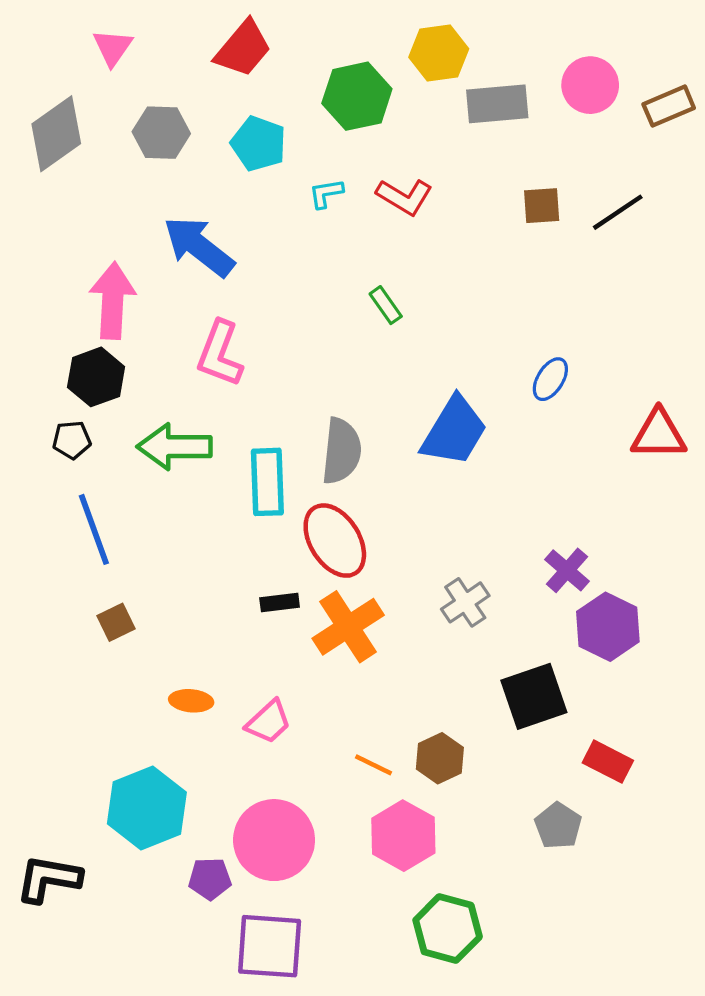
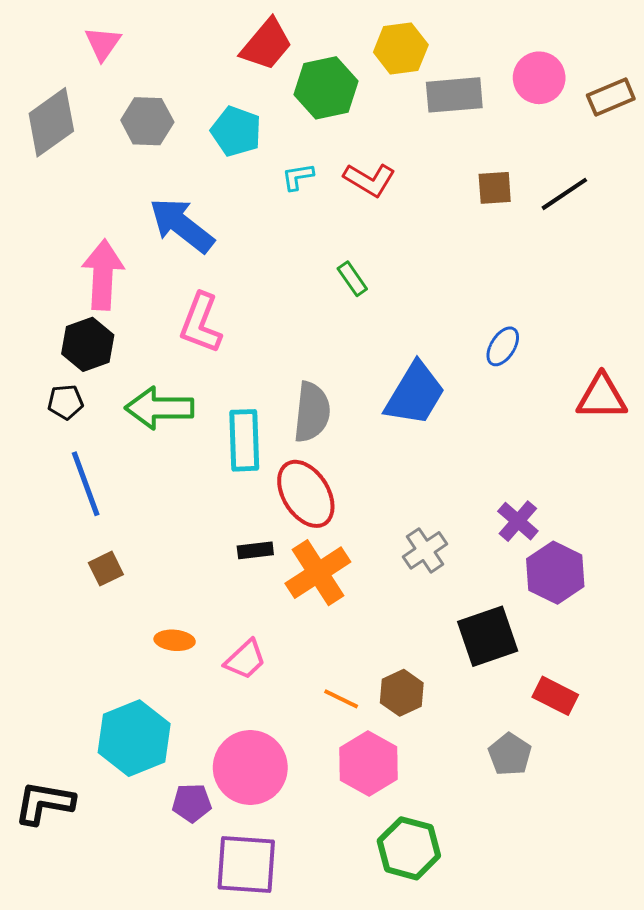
red trapezoid: (243, 49) -> (266, 44), moved

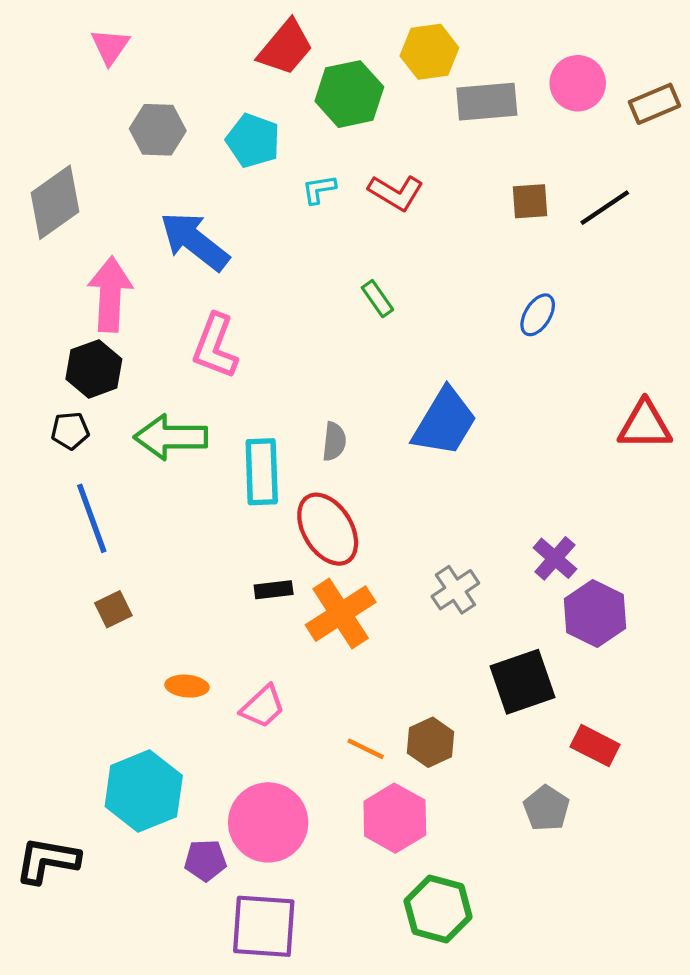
gray diamond: (51, 122) -> (55, 202), moved
blue ellipse: (503, 346) -> (538, 315), moved
gray semicircle: (312, 412) -> (334, 441), size x0.6

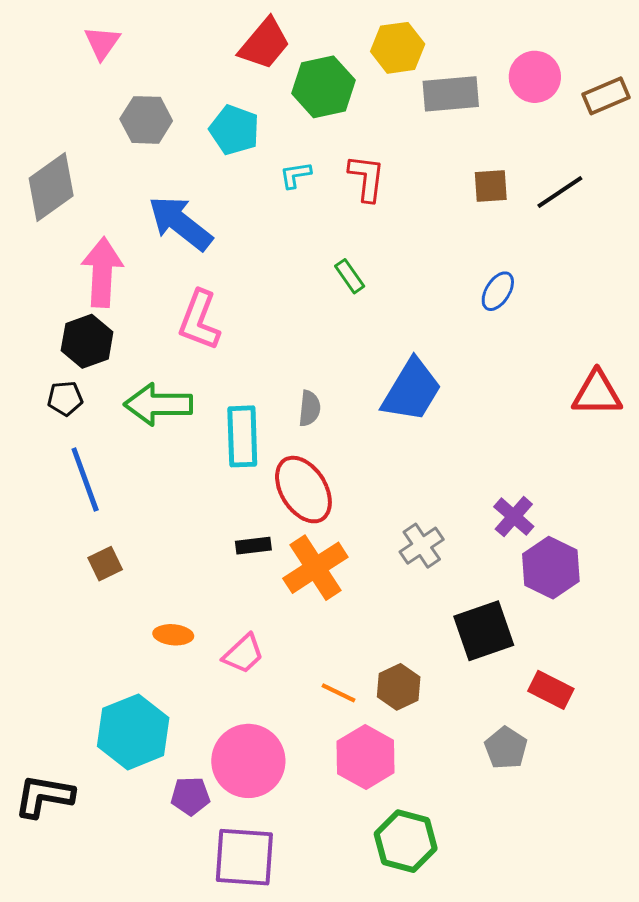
red L-shape: (396, 193) -> (367, 178), turned -114

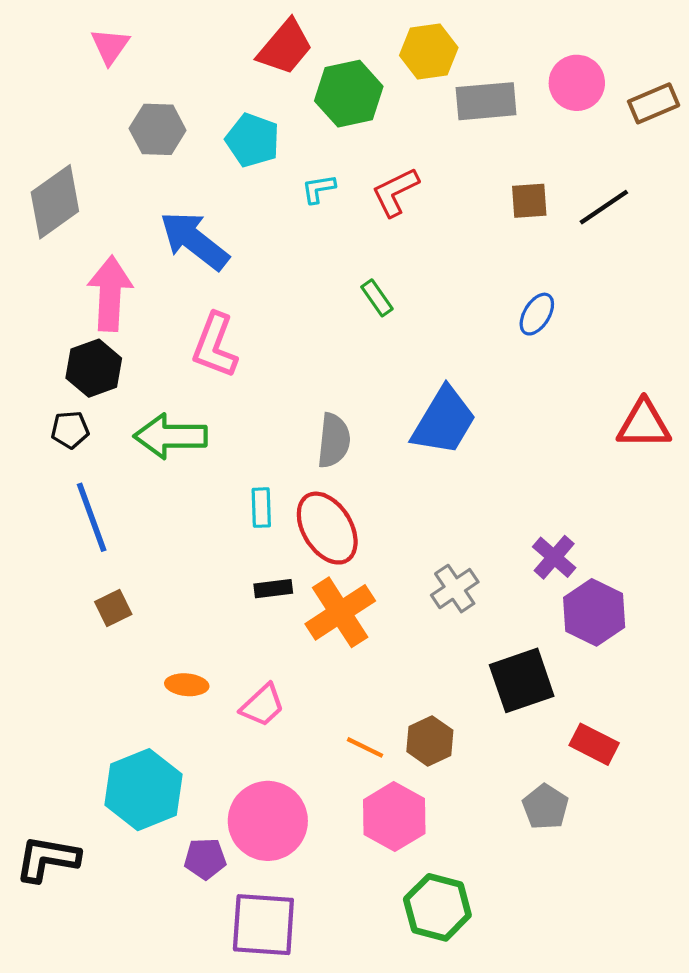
red L-shape: (367, 178) -> (395, 192), turned -123
gray semicircle: (309, 408) -> (334, 441), size x1.4
cyan rectangle: (242, 436) -> (261, 508), moved, size x0.6

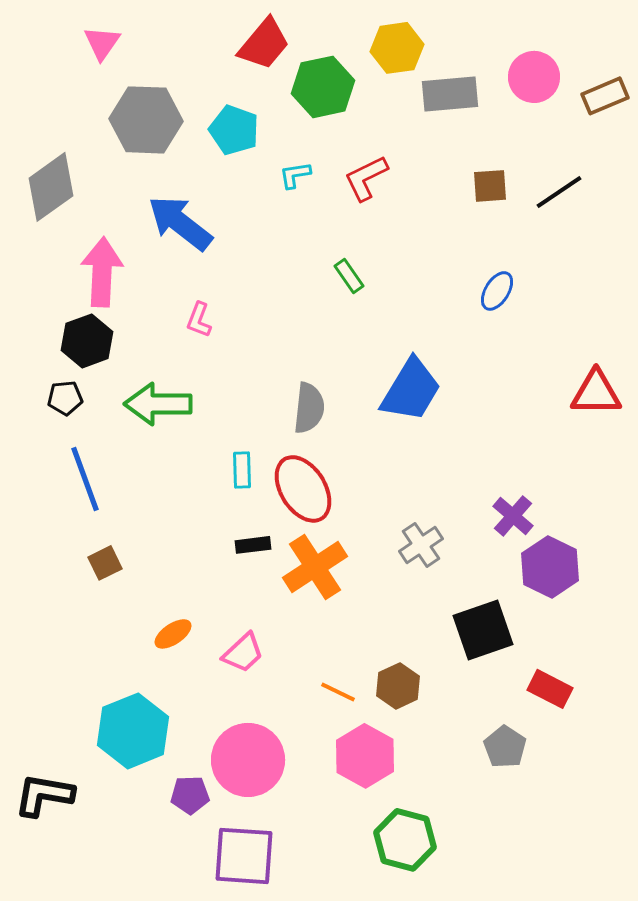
gray hexagon: (158, 129) -> (146, 120), size x1.4
pink L-shape: (215, 345) -> (199, 320), size x0.6
orange ellipse: (187, 685) -> (173, 634), turned -39

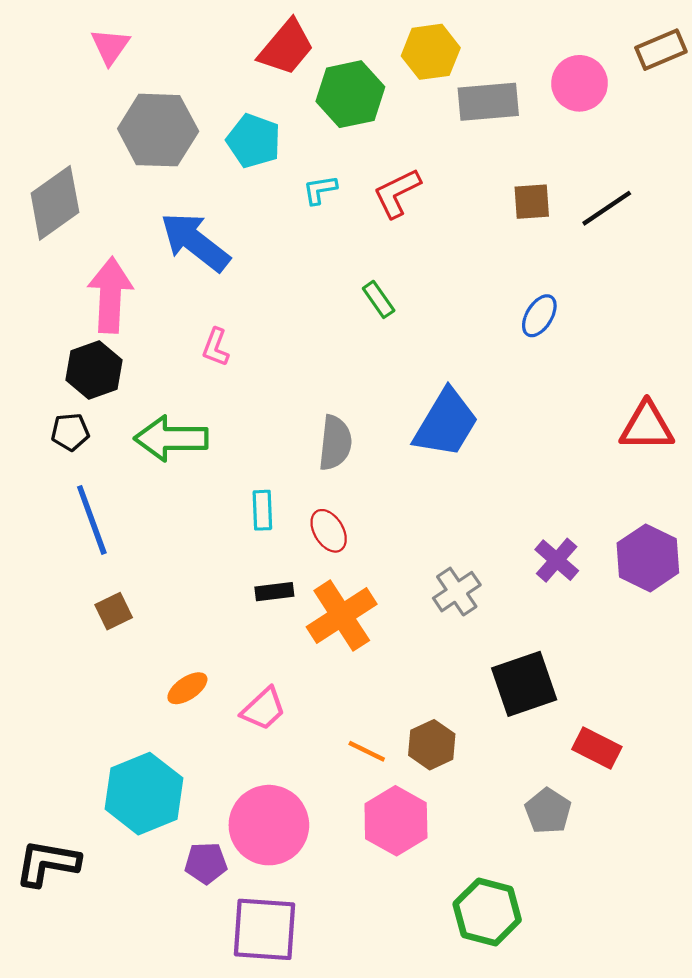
brown rectangle: (605, 96) -> (661, 50), moved
red ellipse: (303, 489) -> (329, 531), size x0.6
purple hexagon: (550, 567) -> (648, 558), moved
green hexagon: (405, 840) -> (487, 912), moved

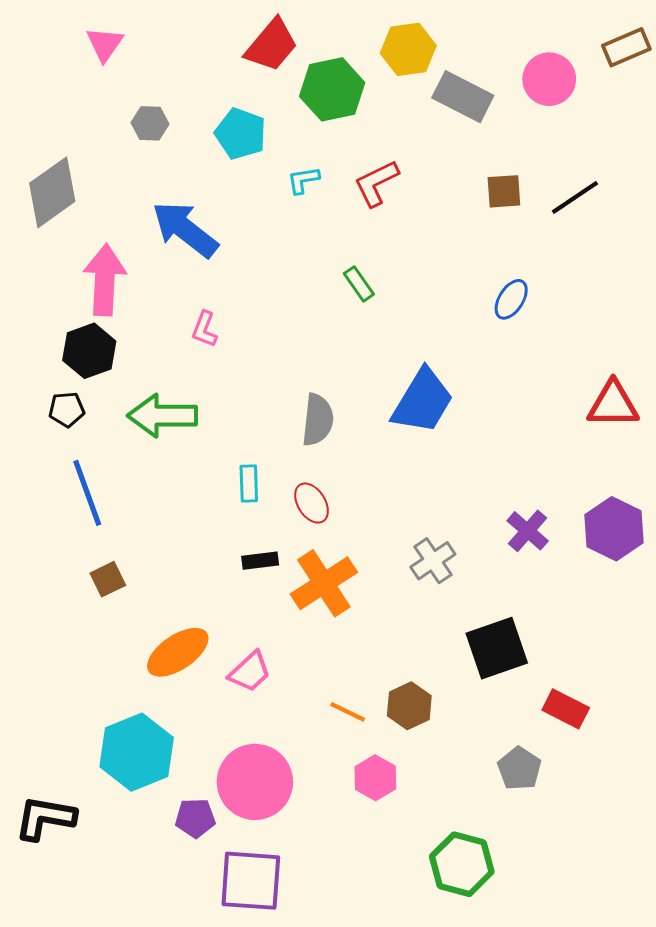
gray rectangle: (488, 102) -> (463, 97), turned 32
gray hexagon: (158, 130) -> (150, 123), size x0.5
orange ellipse: (187, 688) -> (178, 652), size x1.6
pink hexagon: (396, 821) -> (375, 778), size x0.7

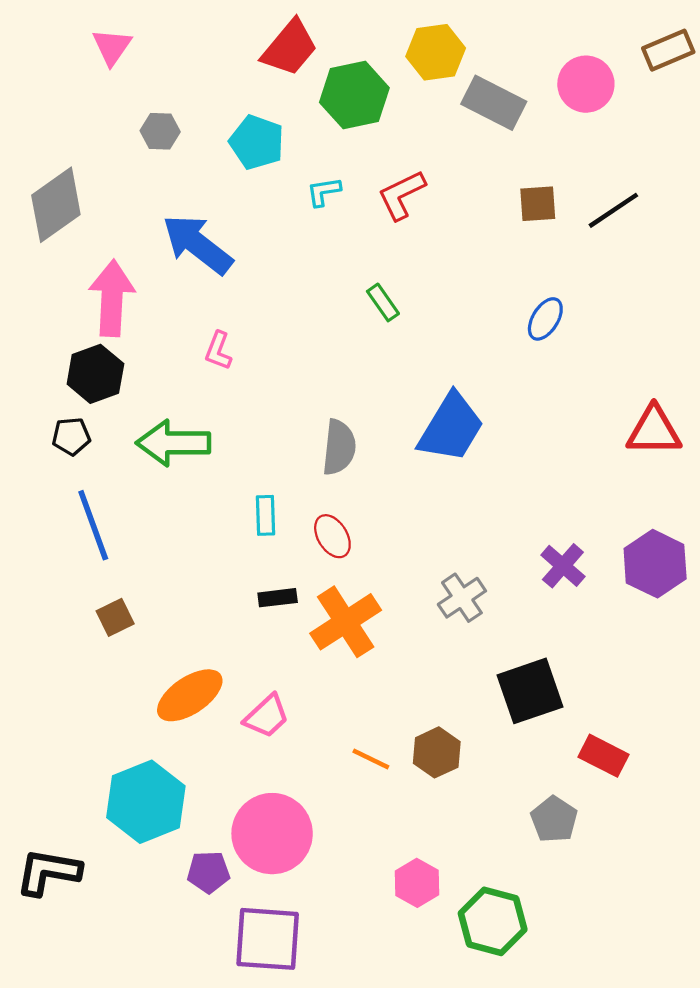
pink hexagon: (375, 778) -> (417, 883), moved

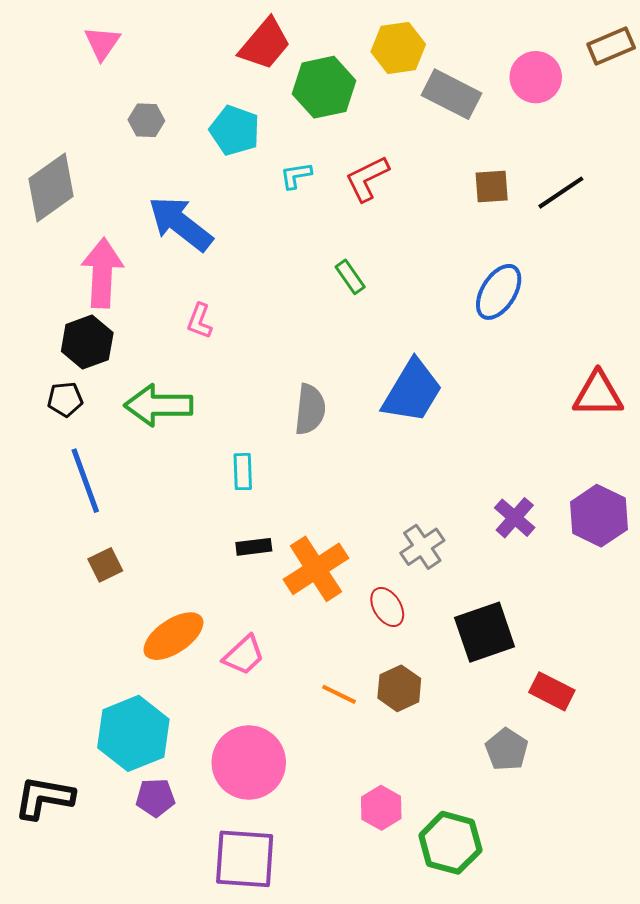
blue ellipse: (545, 319) -> (499, 292), size x1.4
red ellipse: (332, 536) -> (387, 607), moved
purple pentagon: (208, 872) -> (155, 798), moved

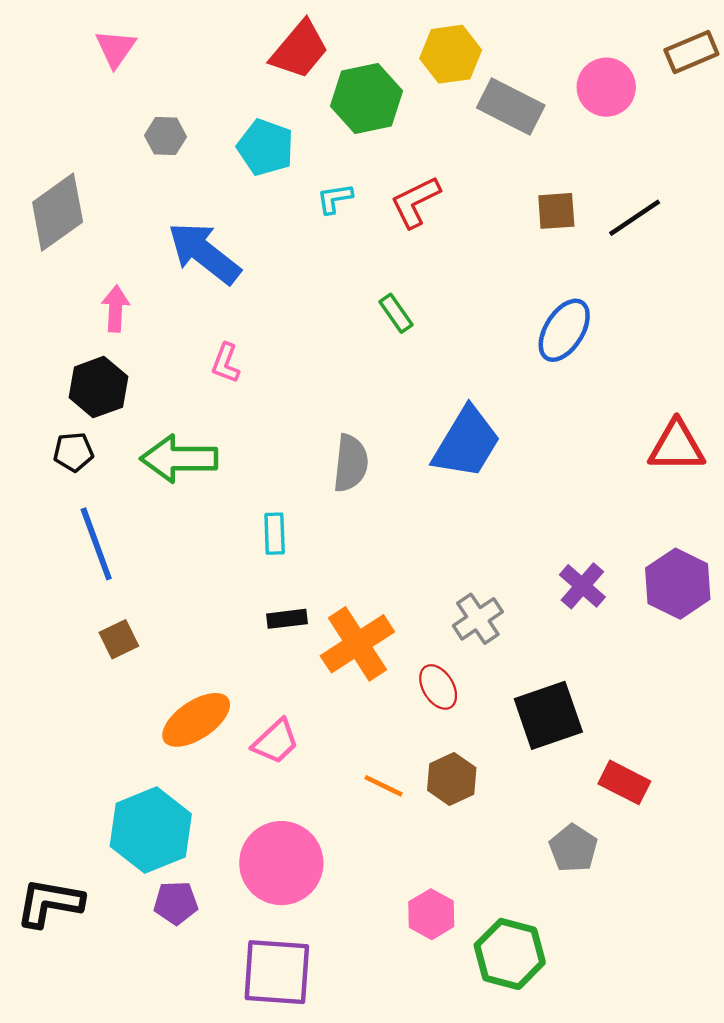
pink arrow: (102, 273) -> (115, 309), size x0.6

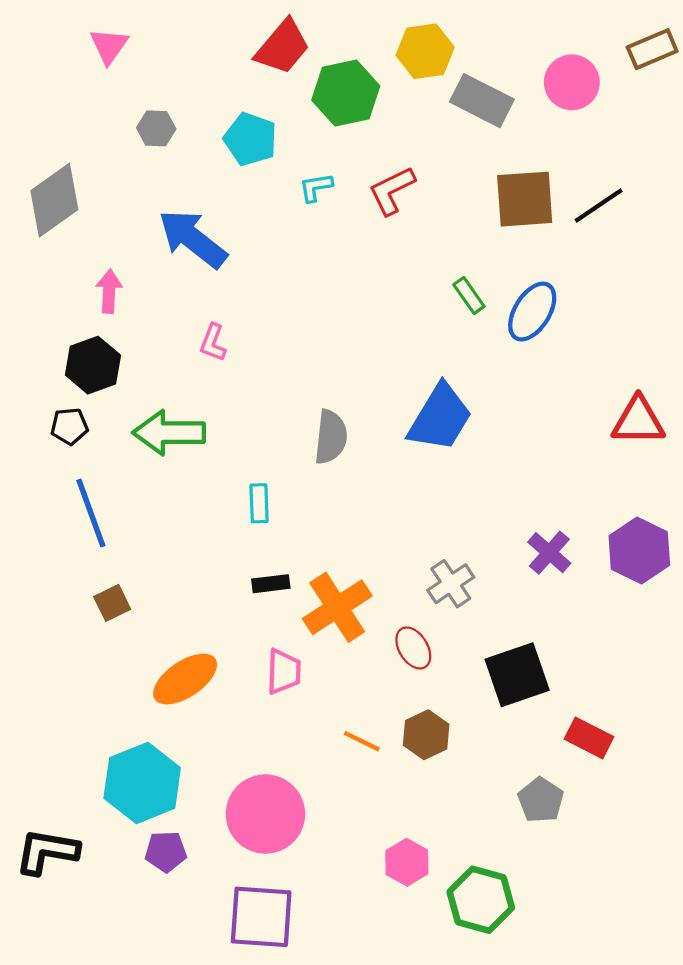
brown square: (556, 211) -> (525, 199), size x1.6
green rectangle: (396, 313) -> (469, 296), moved
pink trapezoid: (276, 741) -> (284, 672), moved, turned -45

